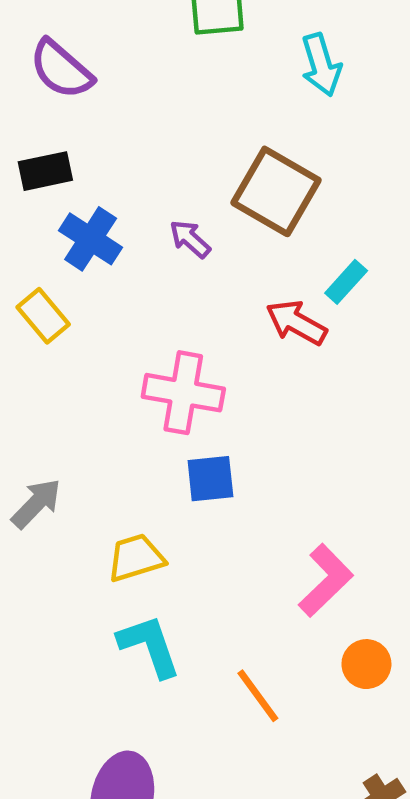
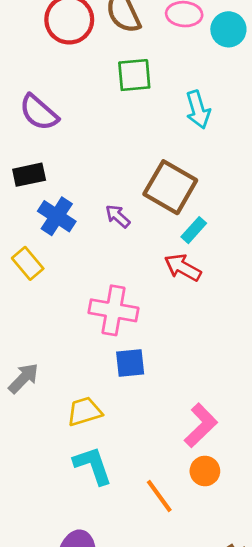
cyan rectangle: (346, 282) -> (194, 230), moved
orange circle: (366, 664) -> (205, 471), moved

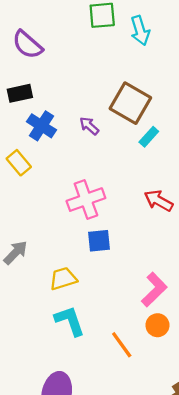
cyan arrow: (198, 110) -> (140, 31), moved
red arrow: (183, 267) -> (159, 201), moved
pink cross: (114, 310) -> (86, 200), turned -30

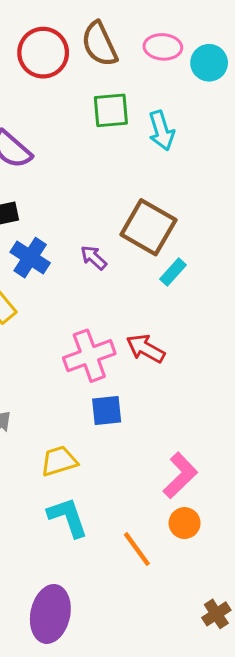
red arrow: (159, 201) -> (146, 348), moved

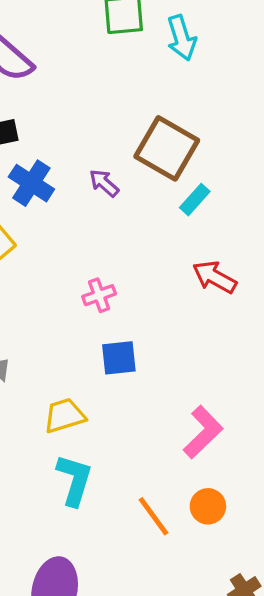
red arrow: (146, 348) -> (215, 277), moved
pink cross: (89, 356) -> (99, 295), size x0.6
cyan L-shape: (68, 517) -> (74, 480), turned 36
orange circle: (185, 523) -> (208, 506), moved

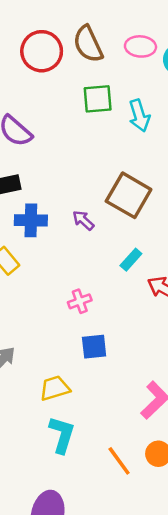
blue cross: (31, 183) -> (31, 220), turned -32
cyan rectangle: (195, 200) -> (131, 260), moved

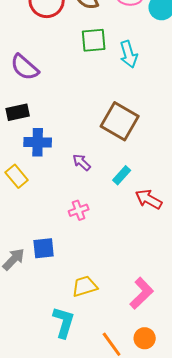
purple arrow: (83, 220) -> (82, 162), moved
blue square: (94, 347) -> (44, 248), moved
yellow trapezoid: (55, 388) -> (85, 286), moved

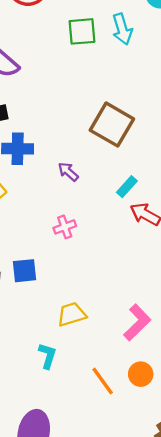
cyan arrow: (129, 54) -> (122, 29), moved
cyan rectangle: (122, 175) -> (127, 187), moved
cyan L-shape: (64, 322) -> (47, 356), size x0.7

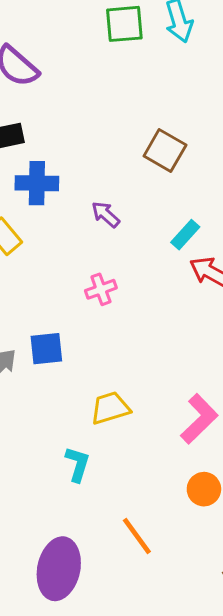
brown square: (112, 125) -> (165, 150), size x0.7
orange line: (103, 381) -> (137, 536), moved

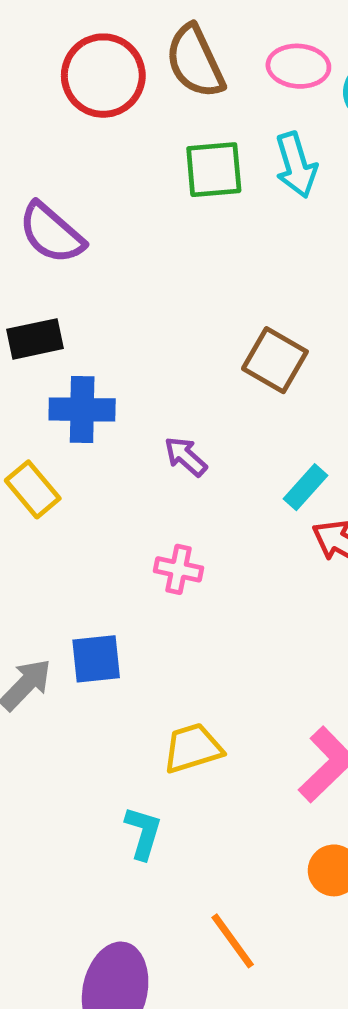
pink cross: (101, 289) -> (179, 569), turned 32

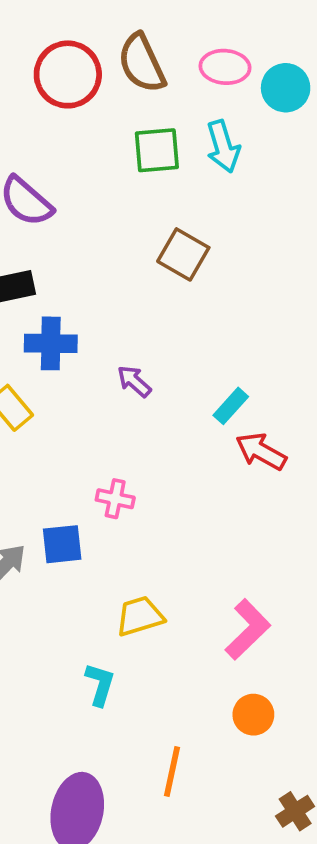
brown square: (275, 360) -> (183, 254), moved
pink cross: (179, 569) -> (115, 499), moved
orange line: (233, 941) -> (172, 771), turned 48

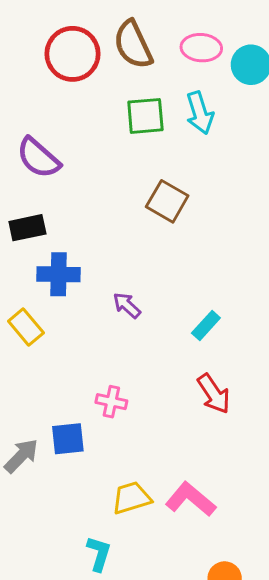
red arrow: (261, 451) -> (214, 394), moved, turned -153
pink L-shape: (248, 629) -> (190, 499), moved, turned -96

